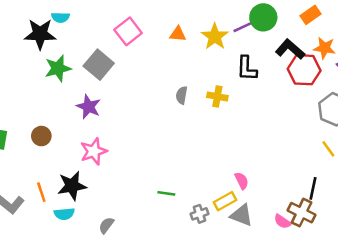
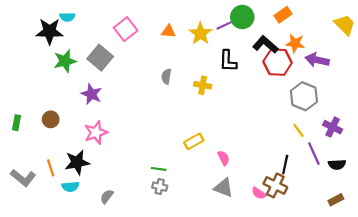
gray semicircle: (182, 95) -> (166, 76), moved
yellow rectangle: (225, 201) -> (194, 141), moved
gray cross: (199, 214) -> (160, 187), moved, turned 32

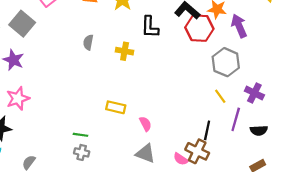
purple arrow: (317, 60) -> (239, 26), turned 55
yellow rectangle: (194, 141) -> (116, 107), turned 42
purple line: (314, 154) -> (236, 119), turned 40

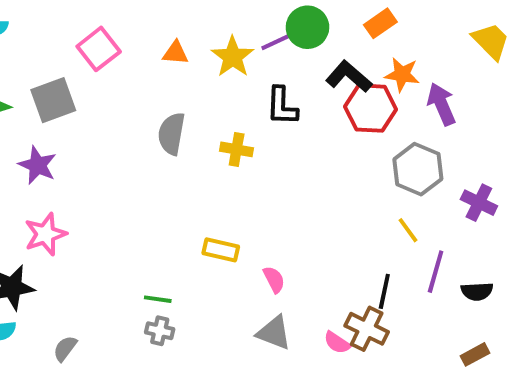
gray square: (22, 24) -> (53, 100), turned 30
gray semicircle: (88, 42) -> (171, 134), size x1.5
purple cross: (254, 93) -> (479, 203), moved

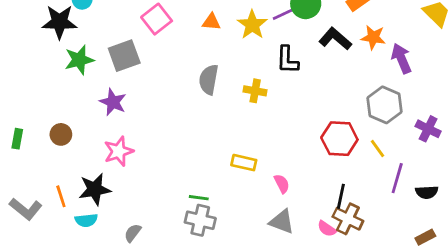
red hexagon: (371, 108) -> (339, 139), moved
black line: (384, 291) -> (341, 196), moved
gray cross: (160, 331) -> (200, 220), size x1.5

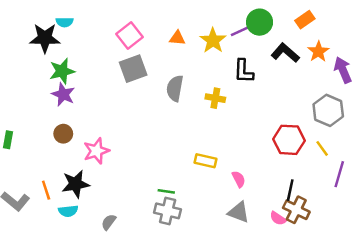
orange star: (373, 37) -> (318, 52), turned 30
gray square: (124, 56) -> (133, 69), moved
purple star: (113, 102) -> (63, 94), moved
brown circle: (61, 134) -> (63, 134), moved

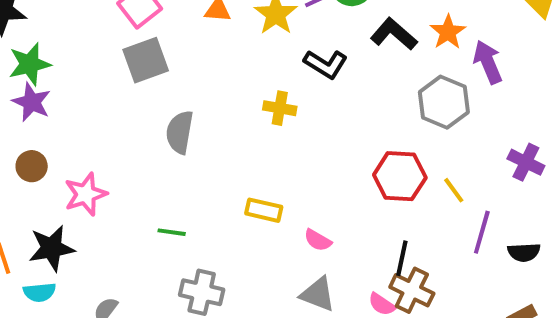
black L-shape: (244, 71) -> (326, 64), turned -60
gray semicircle: (175, 88) -> (180, 132), moved
gray hexagon: (328, 110) -> (444, 102), moved
pink semicircle: (239, 179) -> (318, 240), turned 147
green line: (166, 191) -> (172, 232), moved

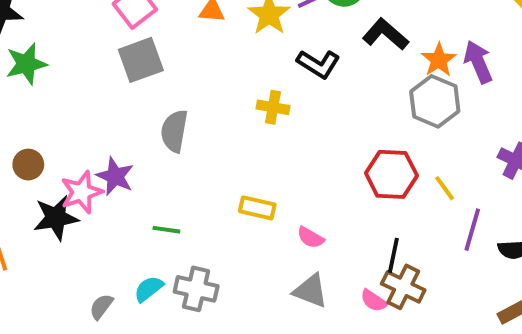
orange star: (448, 32) -> (439, 60), moved
purple star: (32, 102) -> (115, 176), moved
black star: (52, 248) -> (56, 218), moved
cyan semicircle: (40, 292) -> (149, 289), moved, turned 148

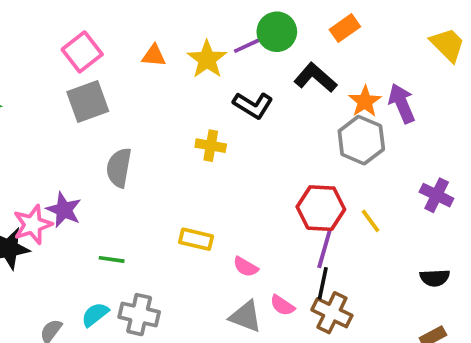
purple line: (472, 230) -> (325, 248), moved
pink semicircle: (374, 301) -> (282, 305), moved

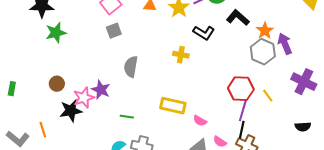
gray square: (88, 102) -> (114, 31), size x0.7
purple arrow: (402, 103) -> (285, 44), moved
purple cross: (437, 195) -> (304, 82), size x1.4
yellow rectangle: (196, 239) -> (173, 106), size x1.4

